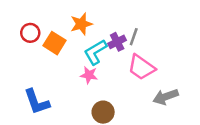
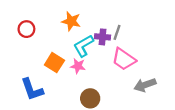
orange star: (81, 24) -> (71, 21), turned 30
purple cross: (117, 42) -> (102, 37), turned 32
orange square: (55, 43) -> (54, 63), moved

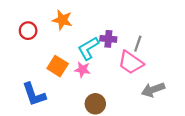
orange star: (71, 21) -> (62, 20), moved
gray line: (117, 32) -> (138, 44), moved

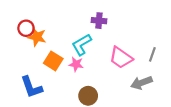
orange star: (62, 20) -> (37, 37), moved
purple cross: (108, 39) -> (99, 21), moved
gray line: (138, 44) -> (152, 54), moved

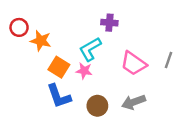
red circle: (26, 28) -> (19, 27), moved
gray arrow: (141, 83) -> (134, 102), moved
blue L-shape: (31, 87) -> (59, 96), moved

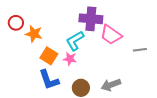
purple cross: (109, 23) -> (91, 19), size x1.6
gray line: (168, 60) -> (140, 50), turned 64
pink trapezoid: (134, 64) -> (111, 35), moved

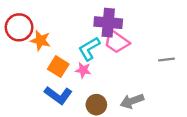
red circle: (16, 23) -> (19, 27), size x1.5
pink trapezoid: (111, 35) -> (117, 42), moved
blue L-shape: (49, 80) -> (58, 95), turned -35

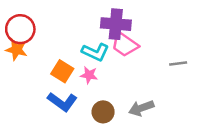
orange star: (40, 40) -> (16, 50), moved
cyan L-shape: (89, 49) -> (95, 52), turned -125

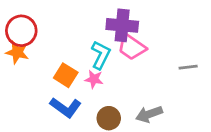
cyan L-shape: (95, 52) -> (101, 55), turned -88

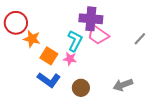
orange star: (17, 52) -> (32, 39), moved
gray line: (188, 67) -> (140, 39), moved, turned -40
gray arrow: (149, 114) -> (123, 85), moved

